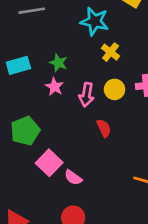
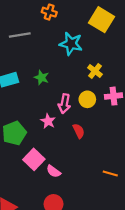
yellow cross: (111, 52) -> (95, 71), moved
pink star: (54, 87) -> (48, 121), moved

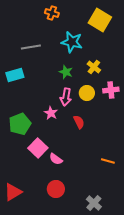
gray line: (20, 35) -> (31, 47), moved
green star: (42, 78) -> (66, 72), moved

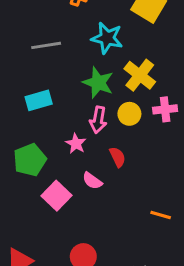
yellow cross: (94, 67) -> (140, 75), size x1.5
green star: (66, 72) -> (98, 83), size x1.5
cyan rectangle: (15, 75) -> (39, 100), moved
pink semicircle: (56, 159) -> (92, 181), moved

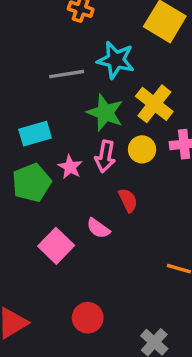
gray line: (46, 45) -> (67, 74), moved
pink star: (76, 144) -> (70, 167), moved
green pentagon: (30, 160) -> (32, 183), moved

